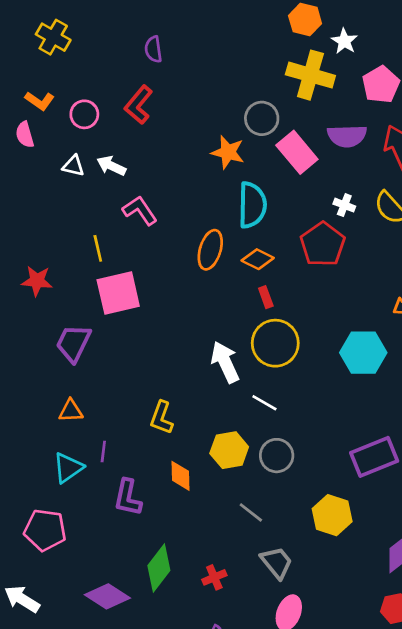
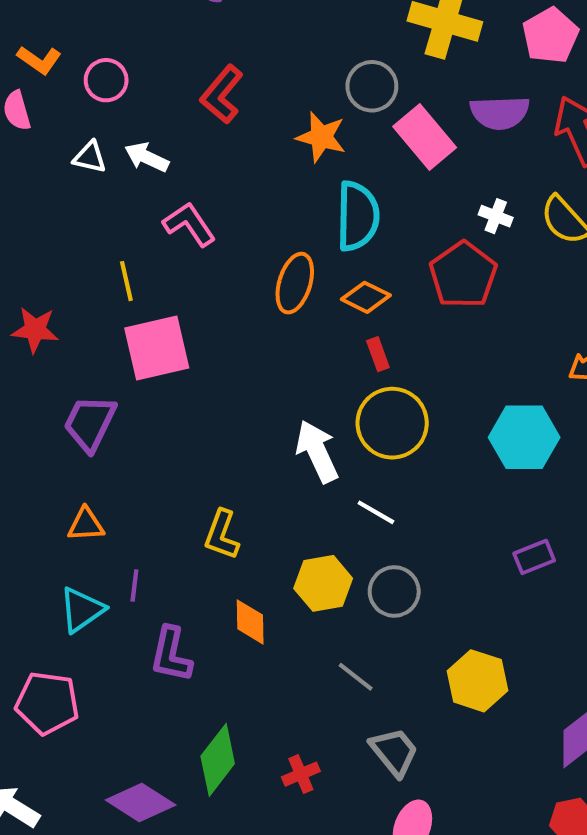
red L-shape: (138, 105) -> (222, 94), moved
purple rectangle: (374, 457) -> (534, 557), moved, size x0.6

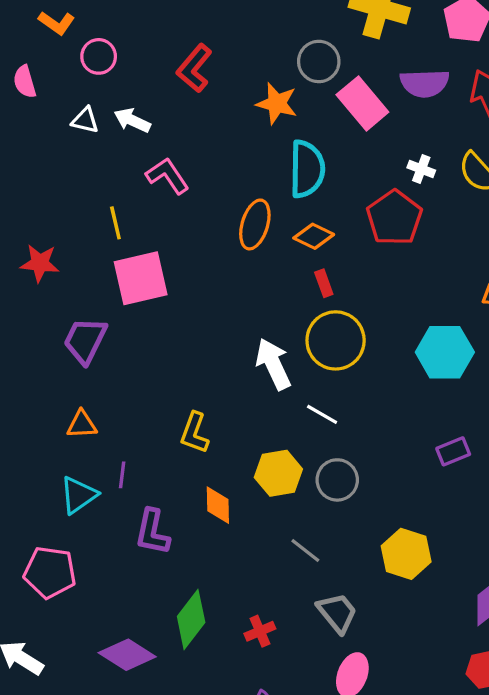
orange L-shape: (39, 60) -> (57, 23), moved

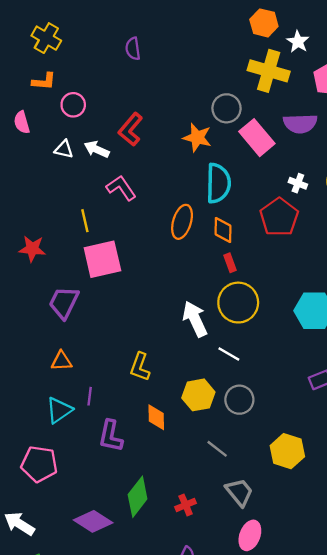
orange L-shape: (57, 23) -> (44, 81), turned -30
red L-shape: (194, 68) -> (131, 129), moved
orange diamond: (314, 236) -> (223, 230), turned 64

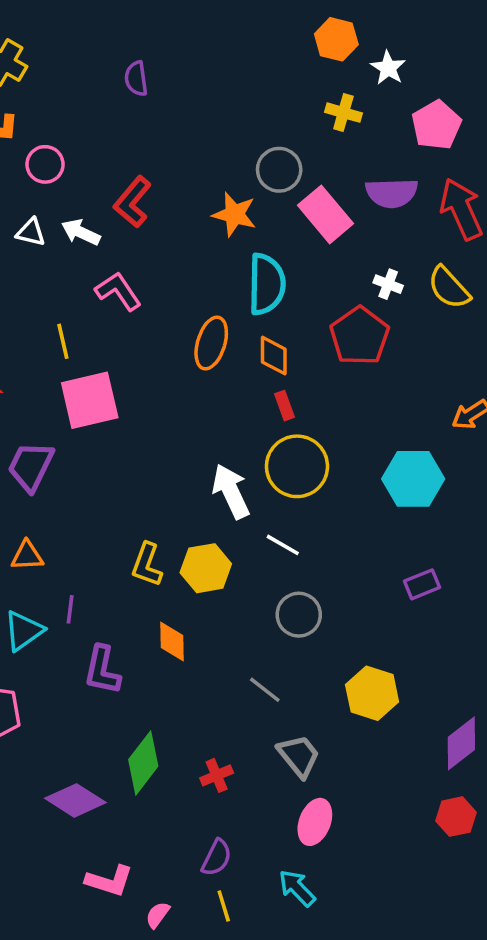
yellow cross: (269, 71) -> (343, 113), size x0.6
yellow hexagon: (198, 395) -> (206, 568), moved

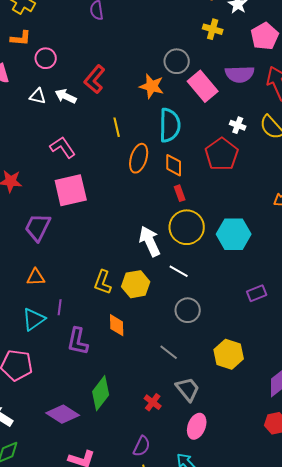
pink L-shape: (118, 291) -> (63, 147), moved
yellow line: (63, 341) -> (117, 127), moved
cyan hexagon: (413, 479) -> (234, 234), moved
red cross: (217, 775) -> (153, 402), moved, turned -30

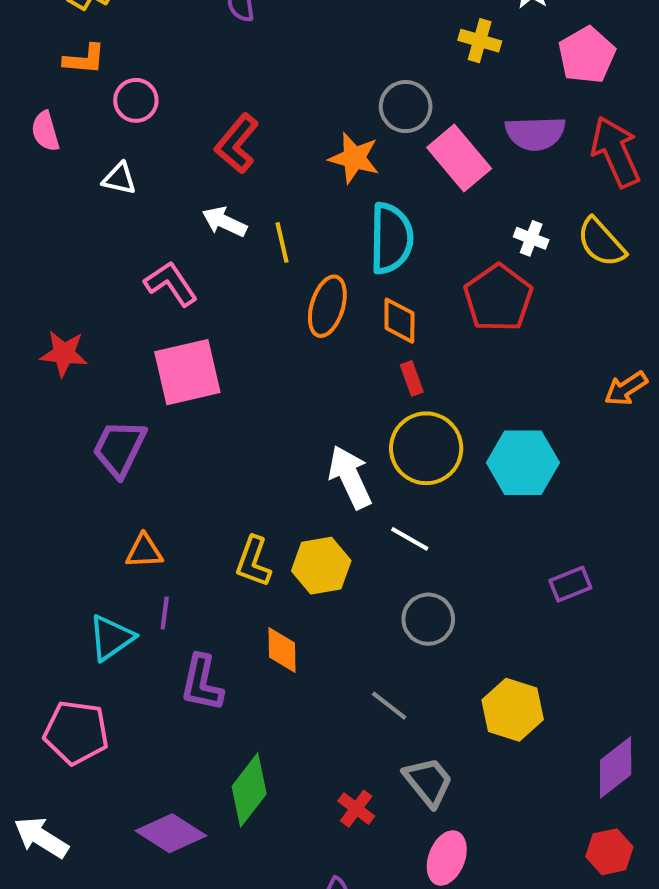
white arrow: (66, 96) -> (224, 222), moved
orange triangle: (36, 277) -> (144, 551), moved

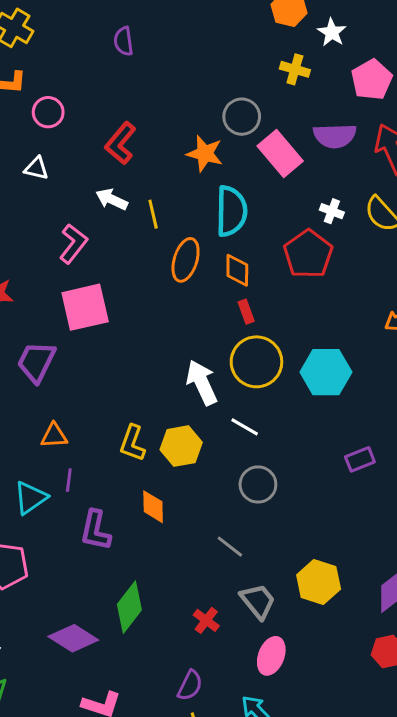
pink L-shape: (171, 284) -> (73, 244), turned 72
yellow hexagon: (513, 710) -> (319, 582), moved

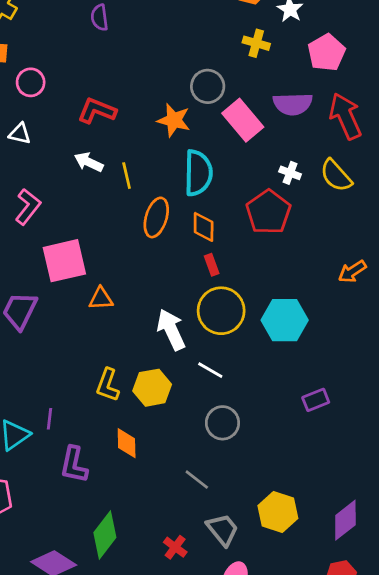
red L-shape: (121, 143) -> (97, 111), turned 72
pink L-shape: (73, 244) -> (28, 207), moved
orange triangle: (54, 436) -> (101, 299), moved

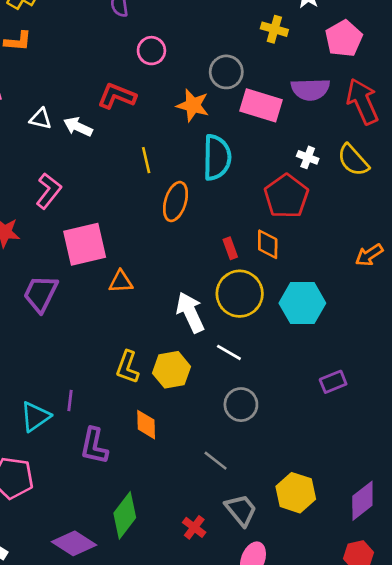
pink circle: (31, 82) -> (151, 51), moved
pink rectangle: (243, 120) -> (261, 105), turned -33
white arrow: (89, 162) -> (78, 127), moved
orange diamond: (204, 227) -> (268, 244), moved

